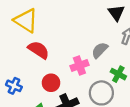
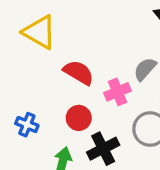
red semicircle: (39, 50) -> (79, 73), moved

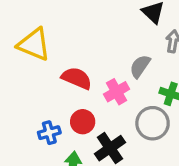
blue cross: (27, 125) -> (49, 133), moved, turned -30

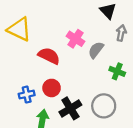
pink cross: (117, 92) -> (75, 39), moved, turned -30
gray circle: (153, 123) -> (104, 106), moved

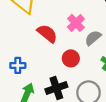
red circle: (52, 88) -> (71, 58), moved

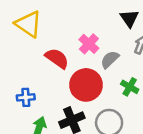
red circle: (71, 58) -> (86, 85), size x1.6

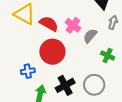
red semicircle: (57, 58) -> (49, 24), moved
red circle: (86, 85) -> (52, 52), moved

